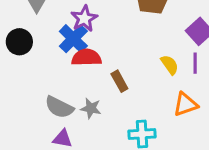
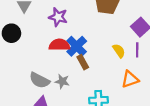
purple star: (84, 18) -> (58, 17), turned -30
blue cross: (73, 39) -> (77, 46), moved

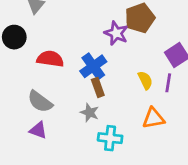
purple star: (58, 17) -> (116, 33), moved
red semicircle: (59, 45) -> (50, 59), moved
gray star: (62, 81) -> (90, 113), moved

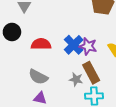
purple star: (116, 33) -> (88, 46), moved
brown rectangle: (98, 87) -> (91, 73), moved, size x1.5

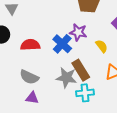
purple star: (88, 46) -> (78, 32), moved
gray star: (76, 79) -> (66, 78), size x1.5

